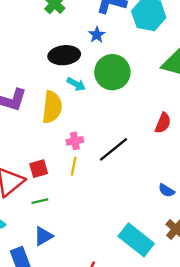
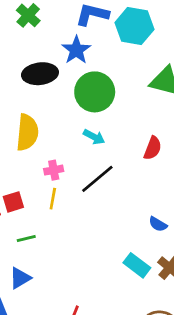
blue star: (97, 35) -> (76, 50), size x1.5
cyan arrow: (76, 84) -> (94, 137), moved
green line: (40, 201) -> (26, 239), moved
cyan rectangle: (136, 240) -> (137, 265), moved, size x0.7

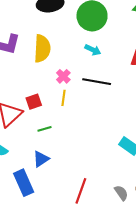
pink cross: (54, 170) -> (63, 76), turned -32
black line: (97, 179) -> (97, 82), turned 52

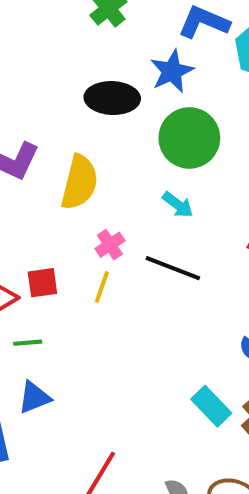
green line: (44, 129) -> (28, 343), moved

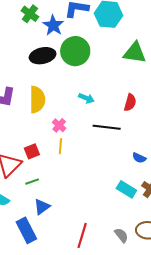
blue star: (172, 71) -> (53, 25), moved
green circle: (189, 138) -> (75, 51), moved
black line: (173, 268) -> (107, 127), moved

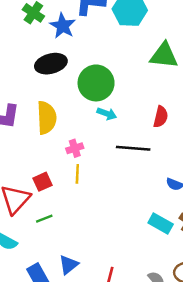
green circle: (75, 51) -> (96, 83), moved
pink cross: (59, 125) -> (75, 148), turned 32
blue triangle: (42, 207) -> (69, 265), moved

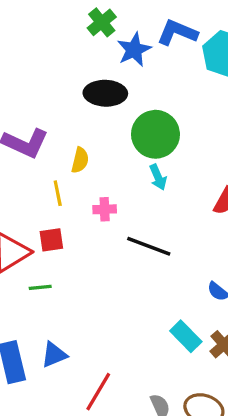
cyan arrow: (107, 114) -> (158, 177), turned 30
yellow semicircle: (47, 118) -> (80, 160), size x0.6
black line: (133, 148) -> (149, 246), moved
yellow line: (77, 174) -> (58, 193), moved, turned -30

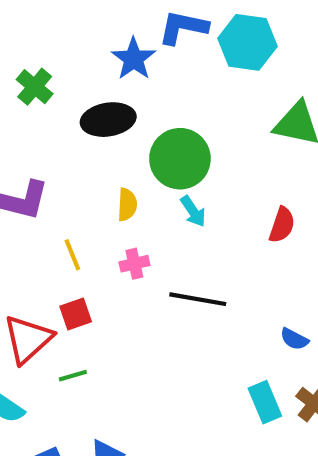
green cross: (102, 22) -> (35, 87), moved
yellow semicircle: (80, 160) -> (127, 205), moved
cyan rectangle: (186, 336) -> (265, 402), turned 32

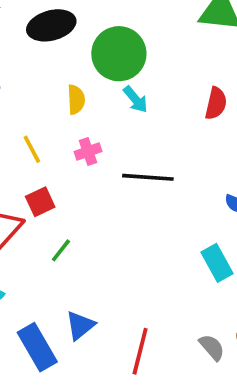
green line: (73, 376) -> (61, 250), moved, turned -30

